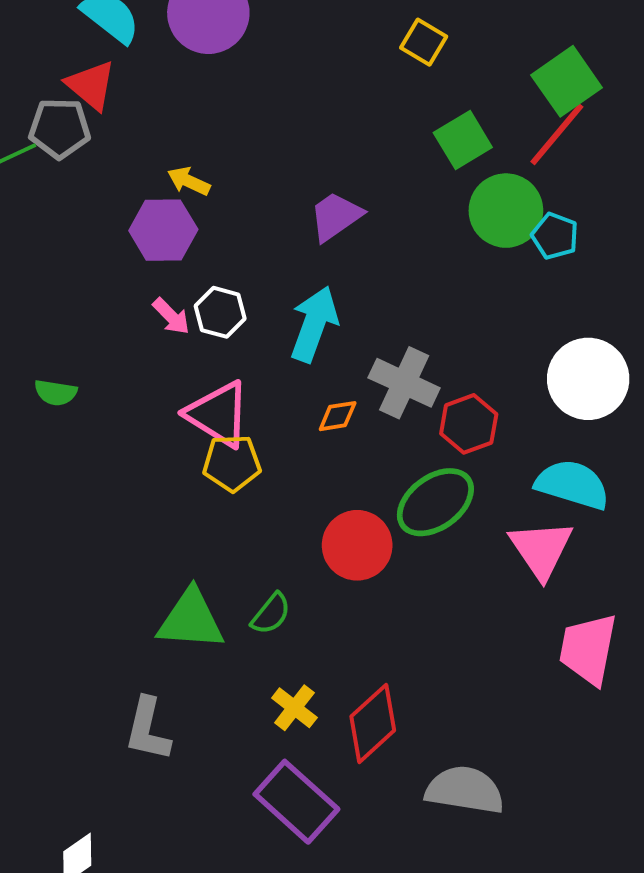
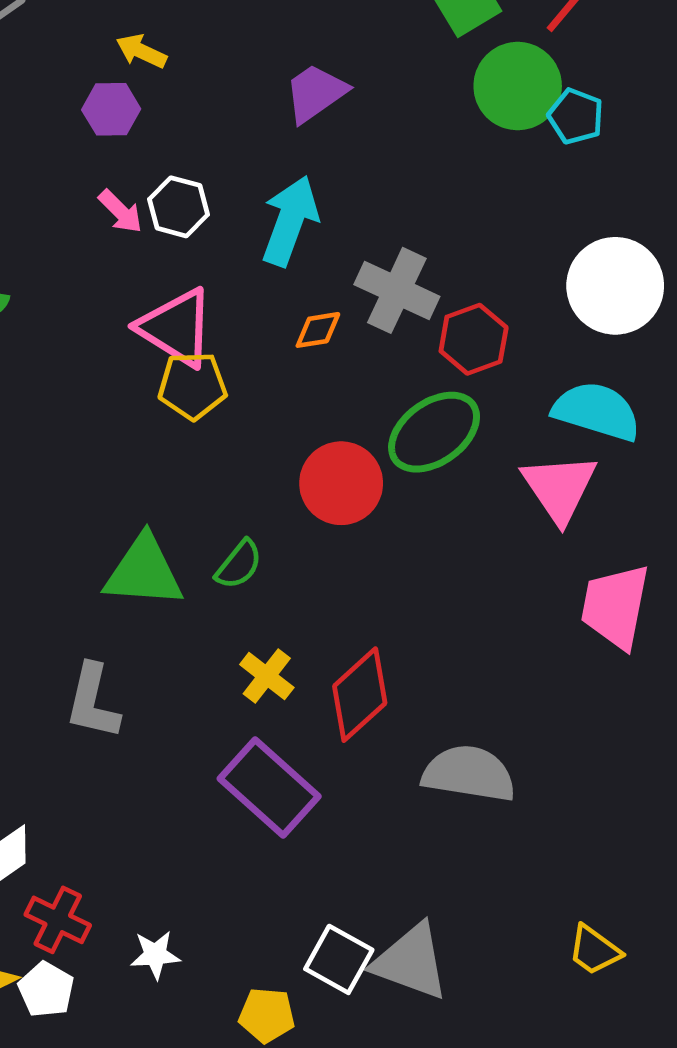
purple hexagon: (163, 230) -> (111, 109), size x0.7

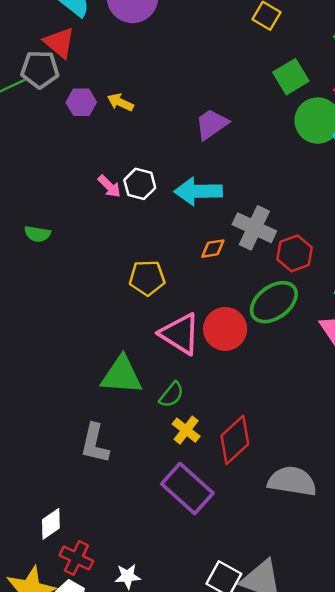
purple hexagon: (111, 109) -> (81, 102), moved
cyan arrow: (290, 221) -> (198, 191), turned -111
pink triangle: (176, 328) -> (180, 334), moved
green semicircle: (239, 565) -> (171, 395), moved

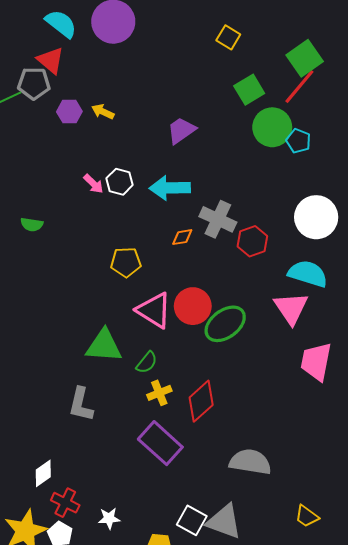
green ellipse: (274, 302) -> (225, 324), moved
yellow cross: (186, 430) -> (159, 393), turned 30
gray semicircle: (292, 481) -> (250, 462), moved

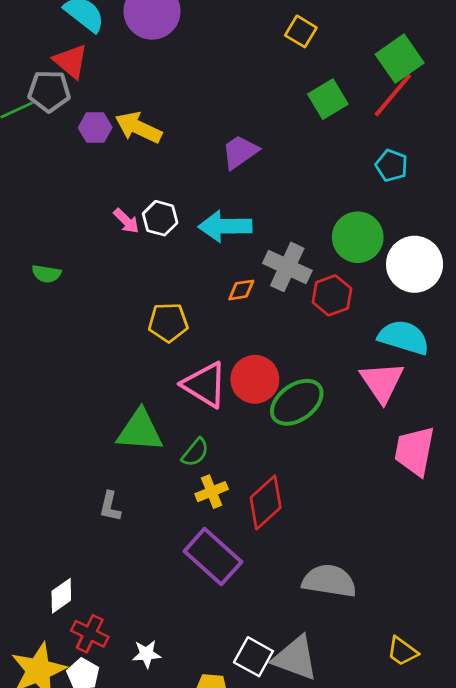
yellow arrow: (103, 112) -> (138, 128), size x1.6
green circle: (272, 127) -> (358, 237), moved
gray L-shape: (81, 404) -> (110, 506), size x0.7

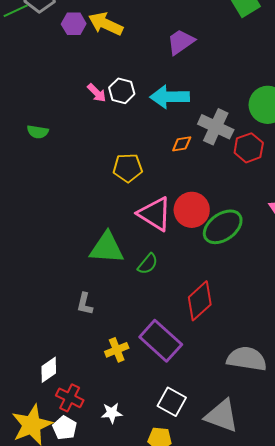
yellow cross: (212, 492) -> (117, 350), moved
white square: (253, 657) -> (172, 402), moved

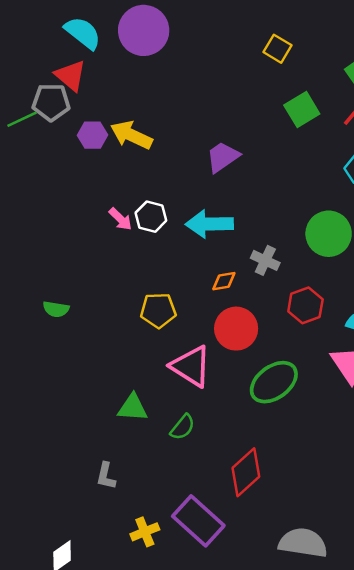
gray cross: (216, 127) -> (265, 260), size x0.7
green semicircle: (38, 132) -> (56, 309), moved
red hexagon: (249, 148) -> (305, 305), moved
red circle: (192, 210) -> (236, 329), moved
green triangle: (107, 248) -> (133, 408), size x0.7

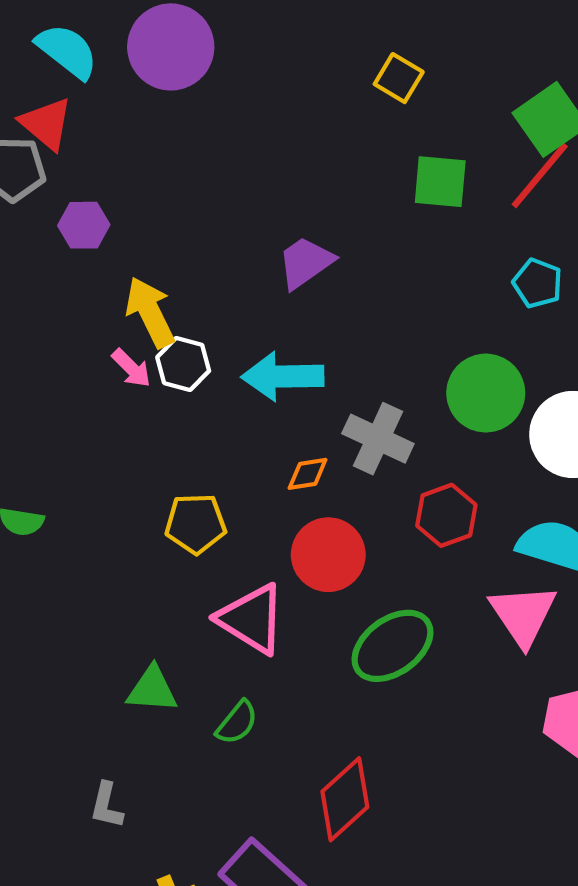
green square: (302, 110) -> (440, 182), turned 36
yellow arrow: (131, 135) -> (150, 312), moved, turned 39
gray cross: (265, 260) -> (378, 439), size x1.4

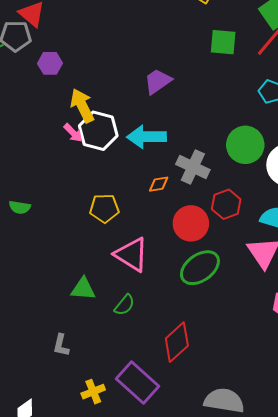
white hexagon: (183, 364) -> (98, 131), size x1.5
red circle: (328, 555) -> (191, 223), moved

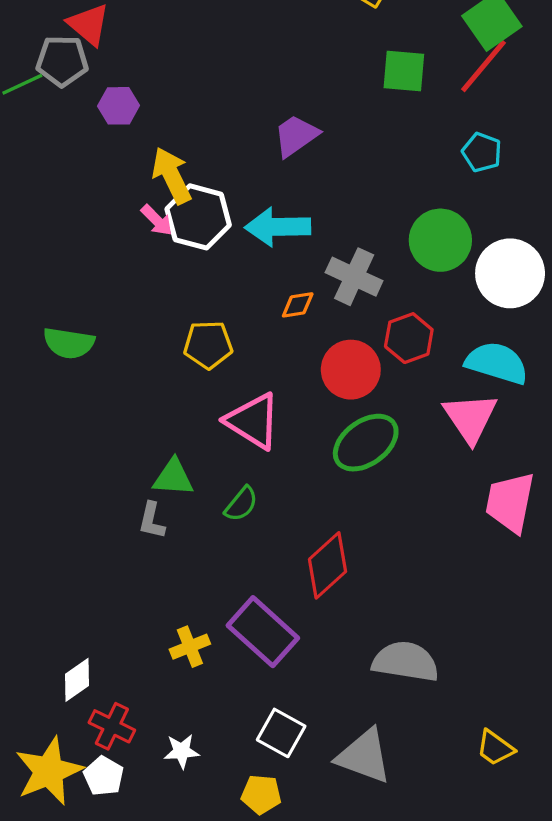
green semicircle: (20, 207) -> (69, 343), size x1.4
gray L-shape: (61, 345) -> (152, 521), moved

